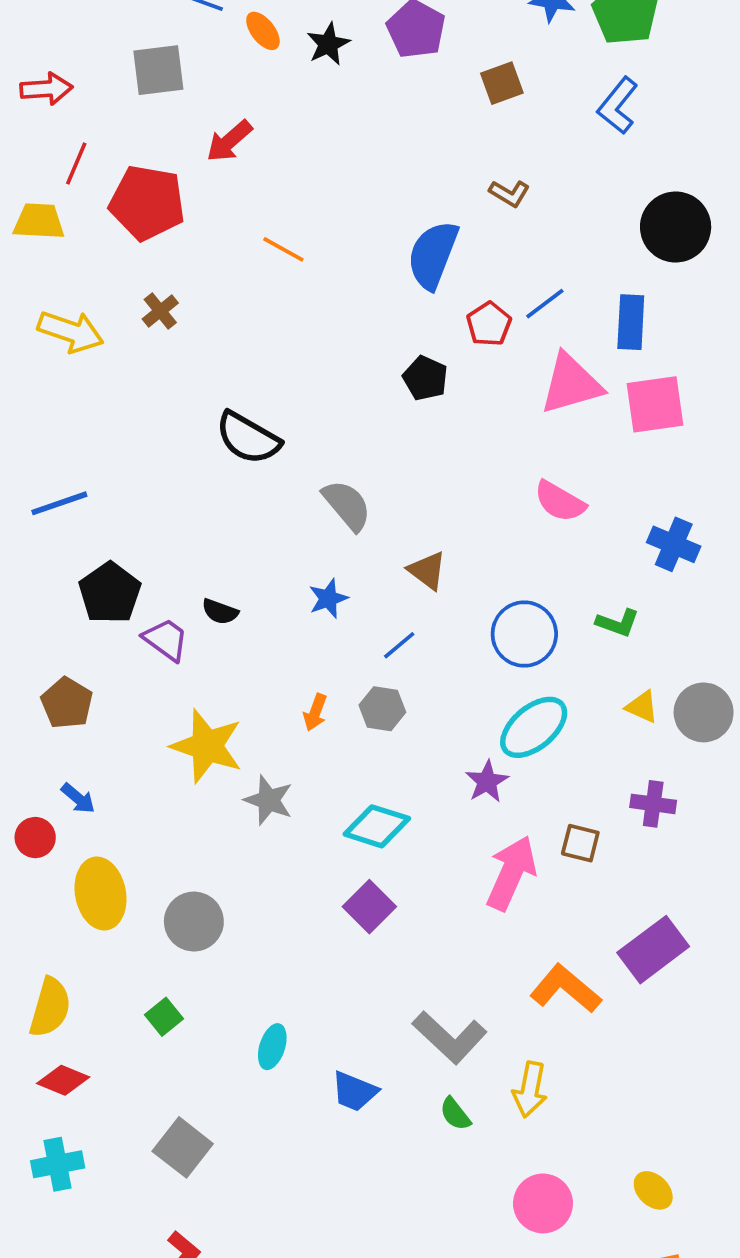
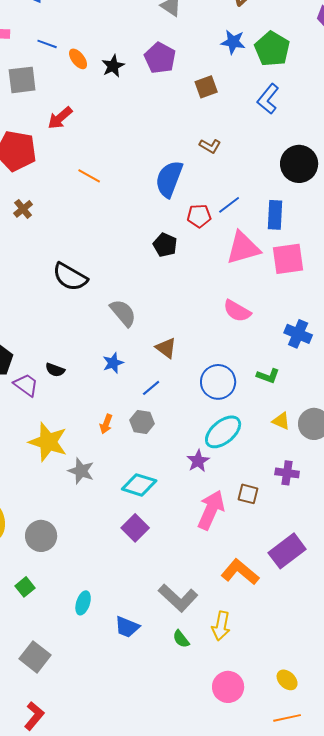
red pentagon: (489, 324) -> (199, 216), turned 30

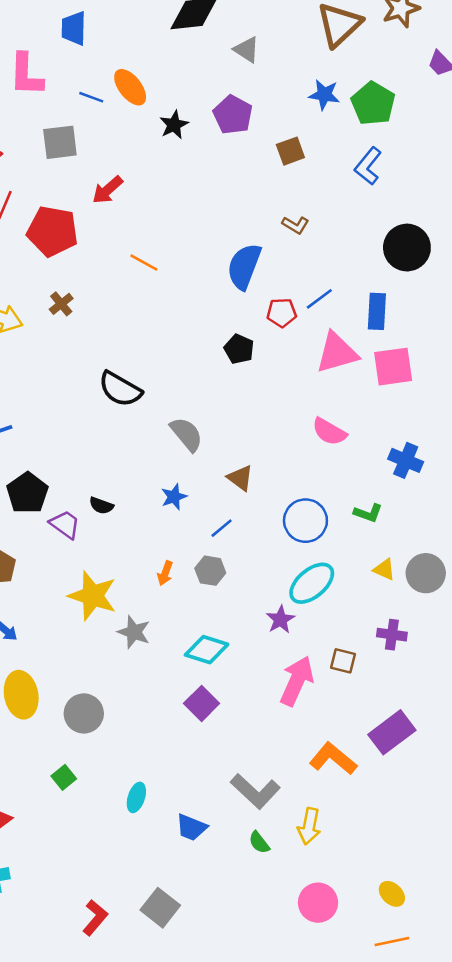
orange ellipse: (78, 59) -> (130, 87), moved, size x1.4
gray square: (35, 657) -> (160, 908), moved
red L-shape: (34, 716) -> (95, 918), moved

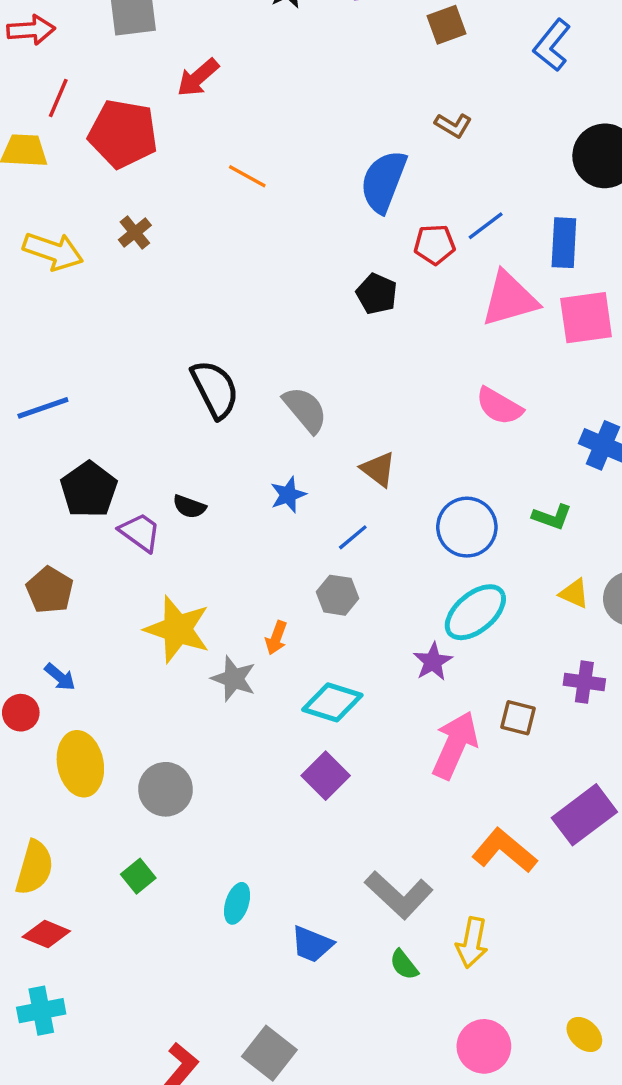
black semicircle: (120, 389) -> (215, 389), moved, turned -147
orange arrow: (165, 573) -> (276, 638), moved

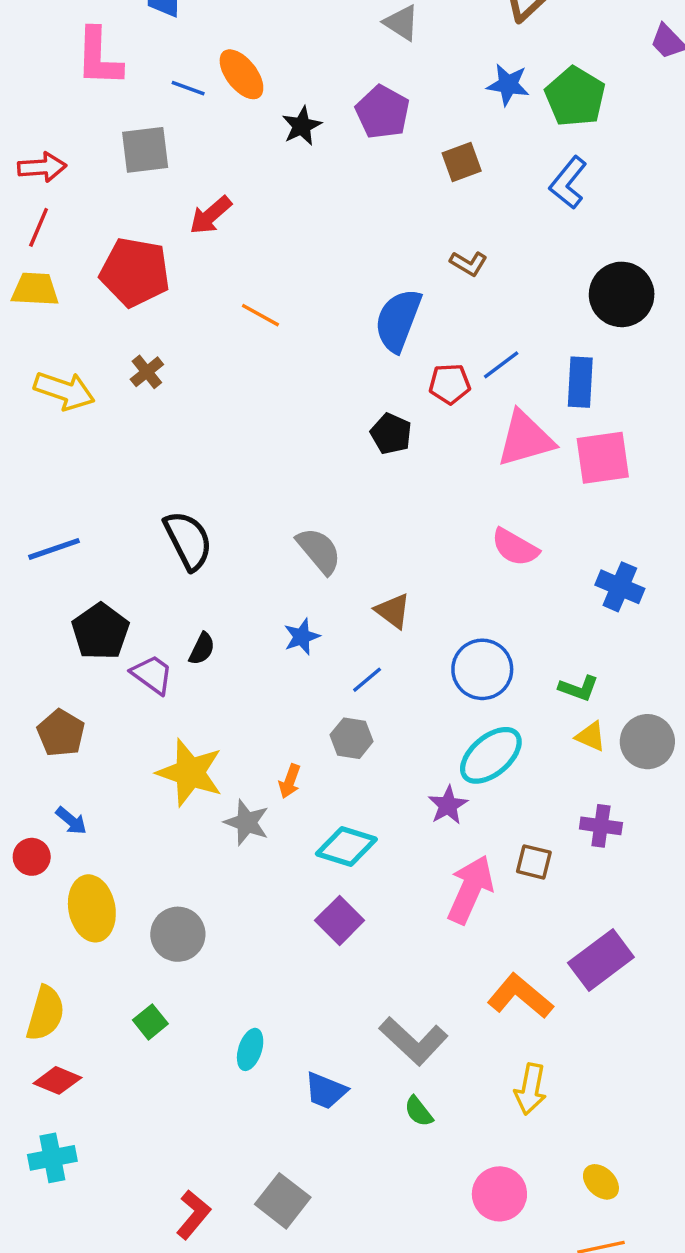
red line: (58, 98) -> (39, 227), moved
black semicircle: (215, 389) -> (188, 540), moved
black semicircle: (189, 507) -> (202, 649), turned -84
green L-shape: (552, 517) -> (579, 688), moved
yellow arrow: (472, 943) -> (530, 1089), moved

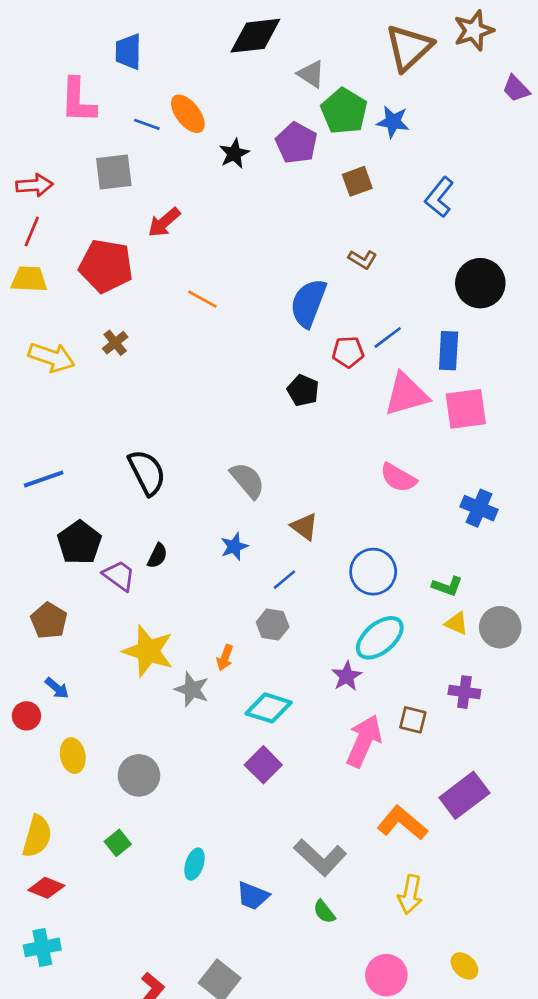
green pentagon: (575, 97) -> (344, 111), moved
yellow ellipse: (92, 908) -> (73, 756), size x0.7

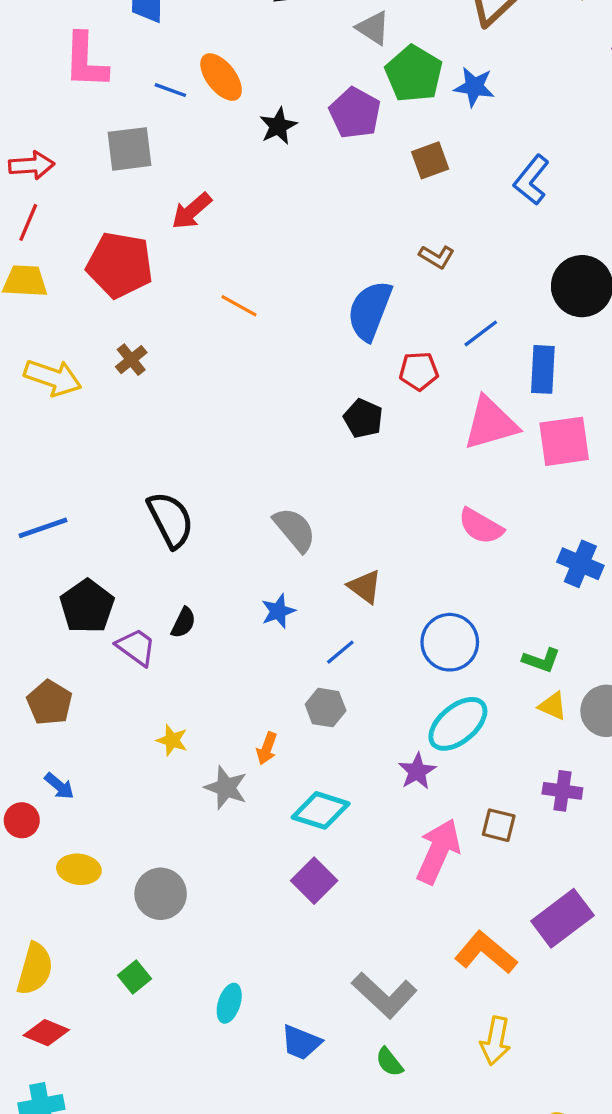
blue line: (388, 337) -> (481, 333), moved
yellow star: (148, 651) -> (172, 740), size x0.5
yellow ellipse: (73, 756) -> (79, 869), turned -72

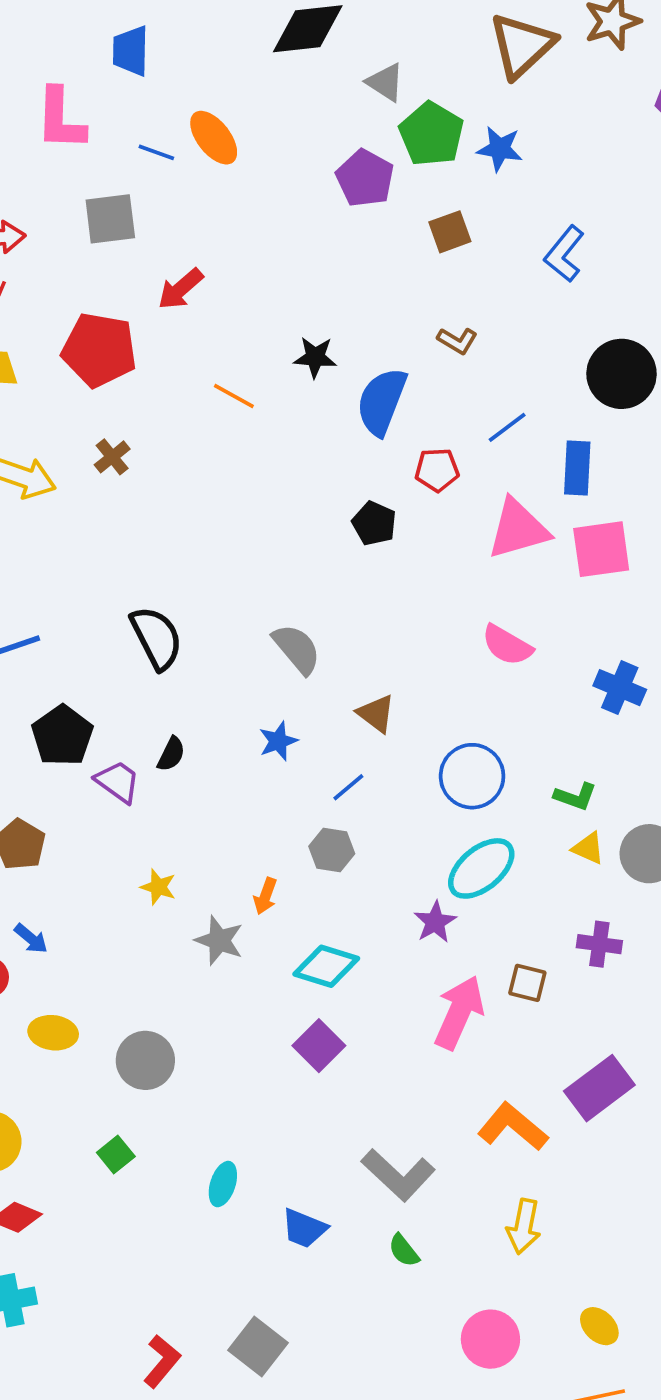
black star: (278, 126) -> (315, 357), moved, turned 30

